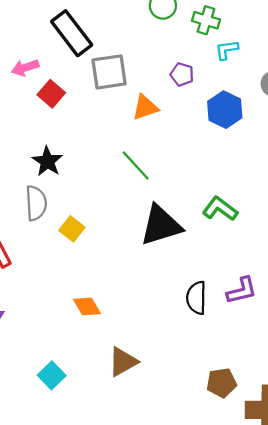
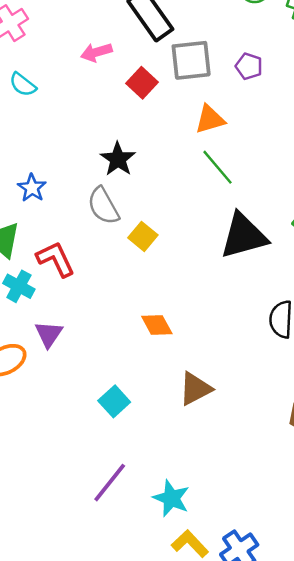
purple pentagon: (182, 74) -> (249, 66), moved
red square: (51, 94) -> (142, 83), moved
orange triangle: (145, 107) -> (210, 119), moved
gray semicircle: (36, 203) -> (103, 206), turned 152

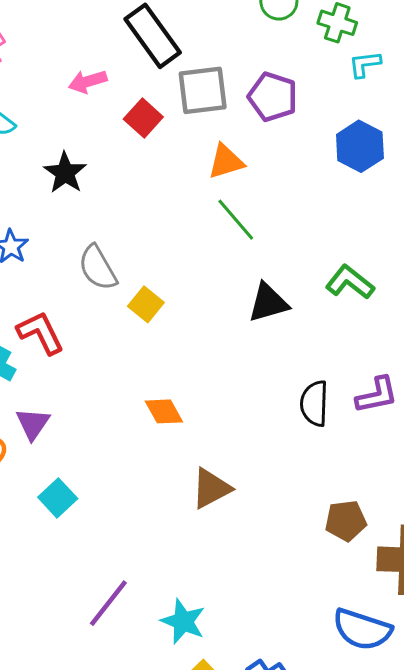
purple pentagon: (249, 66) -> (273, 97), size x1.5
black star: (118, 159) -> (65, 173), moved
black triangle: (244, 236) -> (268, 303), size x0.7
cyan square: (114, 401) -> (58, 498), moved

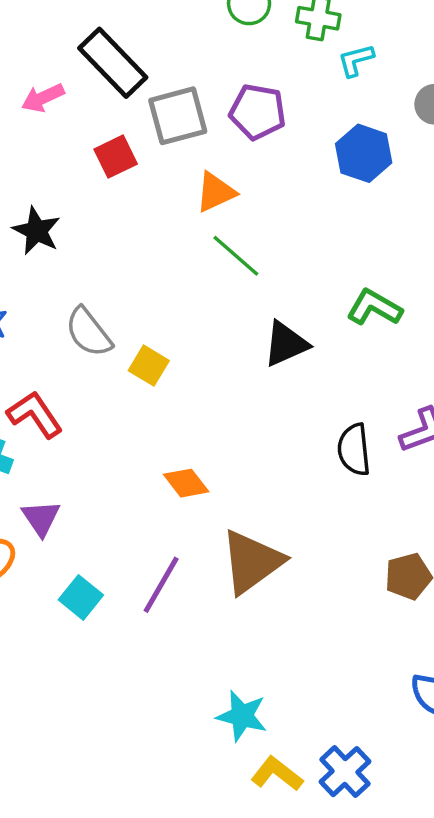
pink arrow: (88, 81) -> (43, 98), moved
red square: (143, 118) -> (116, 157), turned 30
brown triangle: (211, 488) -> (252, 562), size x1.4
purple line: (108, 603) -> (161, 585), moved

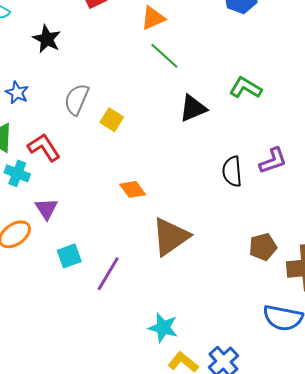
gray semicircle: (89, 332) -> (77, 99), turned 60
purple line: (161, 585) -> (108, 274), moved
cyan square: (81, 597) -> (69, 256), turned 30

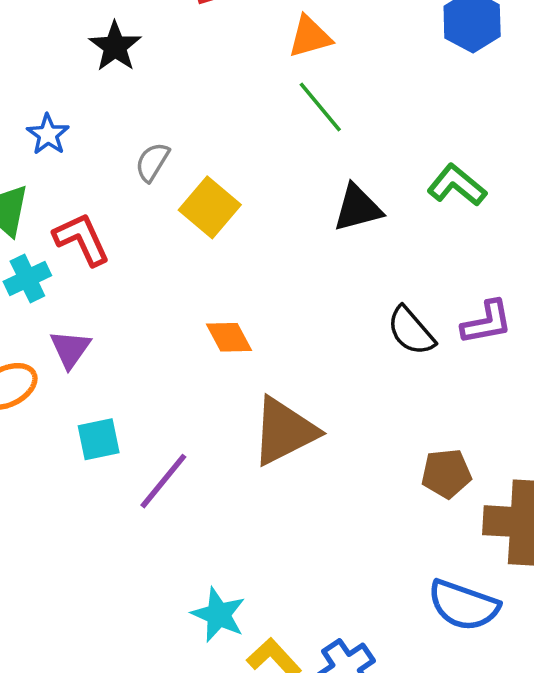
gray semicircle: (77, 99) -> (152, 162), size x0.7
yellow square: (112, 120) -> (210, 207), size x1.4
black semicircle: (232, 171) -> (411, 331), turned -44
cyan cross: (17, 173) -> (27, 278), turned 35
cyan star: (163, 328) -> (218, 615), moved

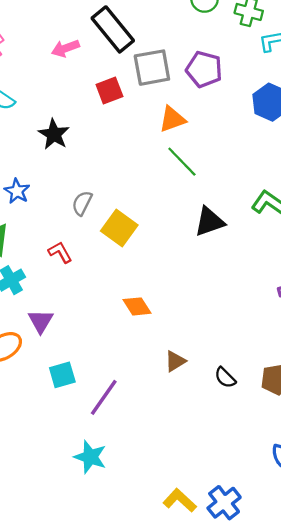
red L-shape: (82, 239) -> (60, 252), moved, size x0.7
black semicircle: (411, 331) -> (225, 378), moved, size x0.7
brown triangle: (284, 431) -> (175, 361), size x0.5
cyan star: (218, 615) -> (90, 457), moved

